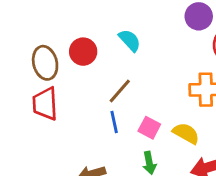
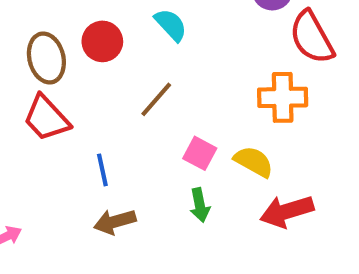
red trapezoid: (45, 104) -> (46, 118), turned -40
blue line: (114, 122) -> (102, 170), moved

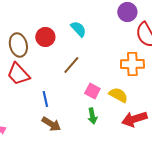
brown arrow: (115, 222) -> (51, 124), turned -132

